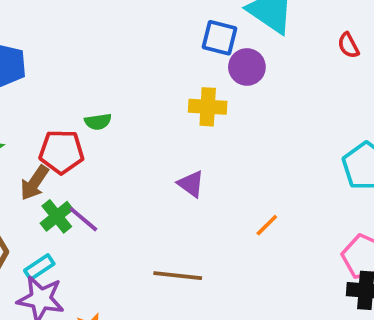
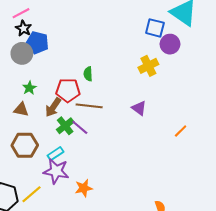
yellow cross: (208, 107) -> (148, 66), turned -30
green semicircle: (98, 122) -> (88, 74), turned 96
brown line: (178, 276) -> (89, 106), moved

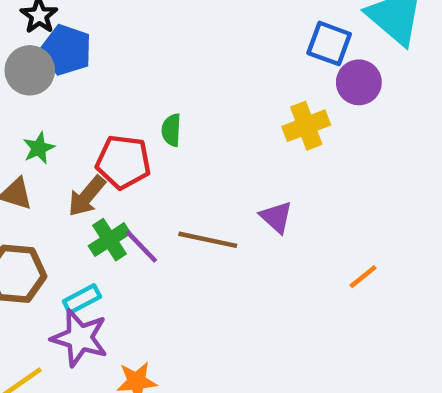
brown line: (89, 106) -> (208, 240), moved

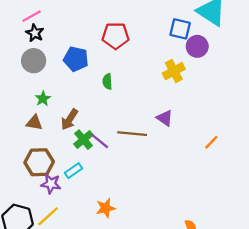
blue pentagon: (66, 50) -> (76, 59), moved
red pentagon: (123, 162) -> (116, 36), moved
purple star: (80, 338) -> (51, 184), moved, size x0.7

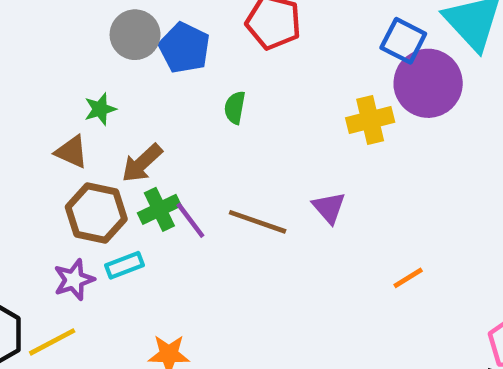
purple circle: (197, 46) -> (428, 83), size x1.5
gray circle: (34, 61) -> (135, 35), moved
brown hexagon: (39, 162) -> (96, 213), moved
purple star: (51, 184) -> (74, 280), turned 30

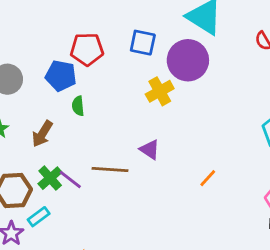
blue square: (403, 41) -> (143, 43), moved
blue pentagon: (184, 48) -> (61, 76), moved
brown arrow: (142, 163) -> (42, 134), moved

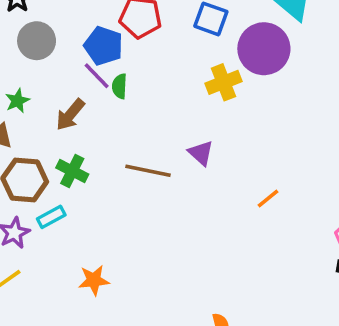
green cross: (50, 178) -> (72, 171), turned -30
purple line: (70, 179) -> (97, 76), moved

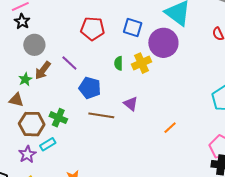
blue pentagon: (104, 46) -> (90, 88), moved
green semicircle: (120, 86) -> (119, 63), moved
brown arrow: (70, 115) -> (43, 70), moved

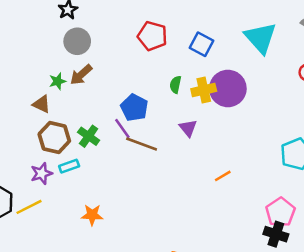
purple circle: (163, 43) -> (228, 88), moved
purple line: (69, 63) -> (122, 129), moved
purple triangle: (131, 104) -> (188, 128), moved

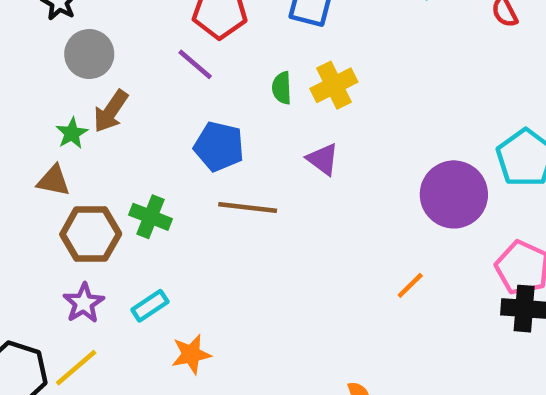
purple circle: (228, 88) -> (454, 194), moved
purple line: (122, 129) -> (195, 64), moved
cyan rectangle: (69, 166) -> (150, 306), moved
orange line: (223, 176) -> (410, 285), moved

